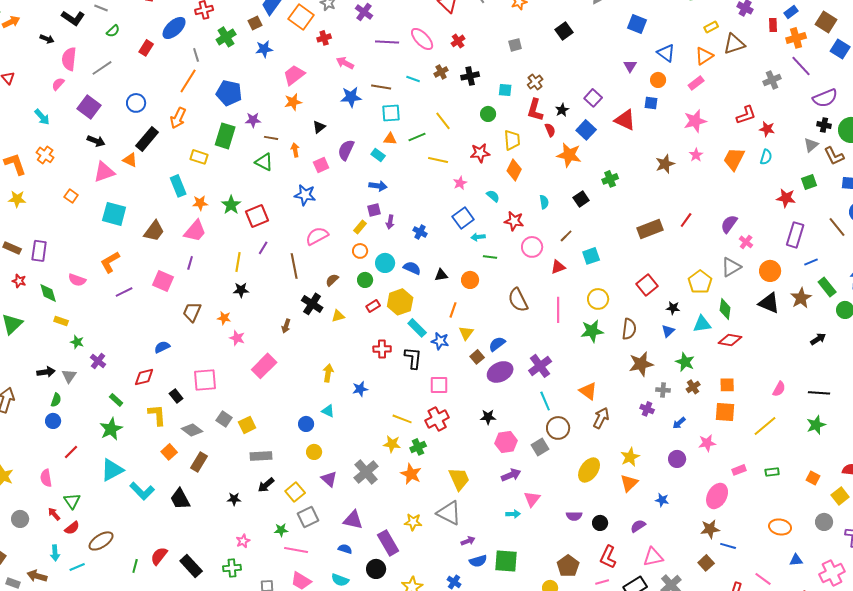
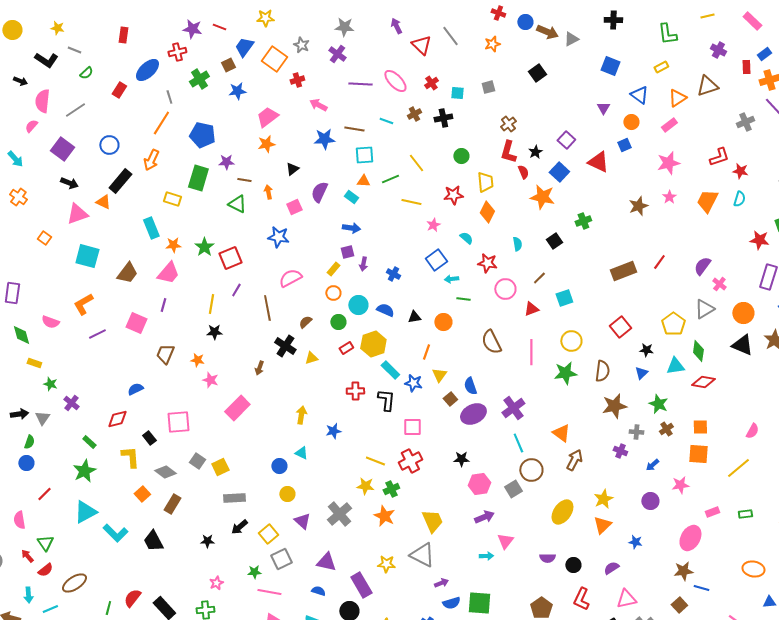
yellow rectangle: (711, 27) -> (661, 67), moved
cyan square: (505, 90) -> (457, 93), moved
blue square: (651, 103) -> (624, 145), turned -32
blue semicircle: (497, 344) -> (470, 386), turned -72

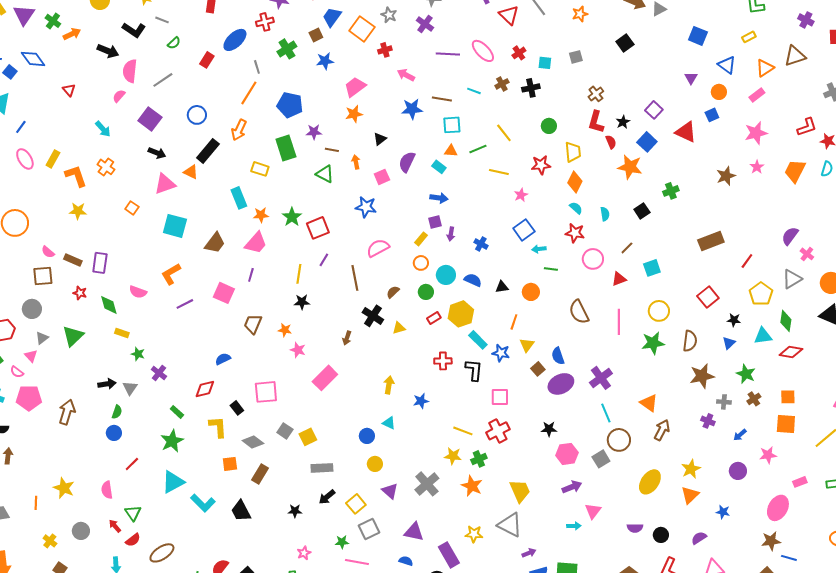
black arrow: (20, 81) -> (108, 51), size x1.5
green rectangle: (198, 178) -> (286, 148), turned -35
cyan semicircle: (466, 238) -> (576, 208), moved
red line: (659, 262) -> (747, 261), moved
orange square: (142, 494) -> (230, 464), turned 35

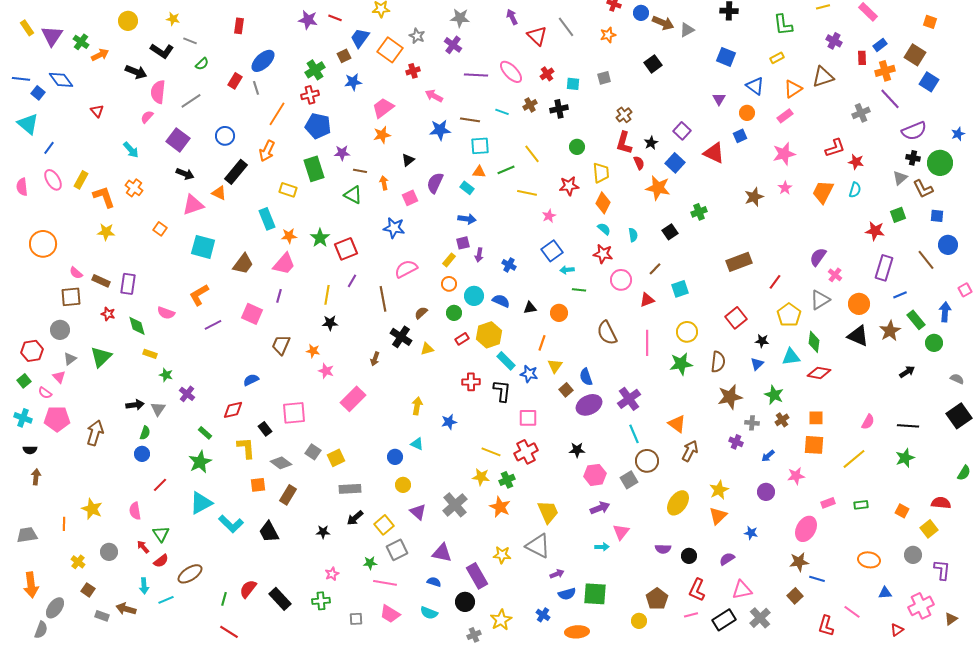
red cross: (265, 22) -> (310, 95), moved
gray line: (257, 67) -> (256, 88), moved

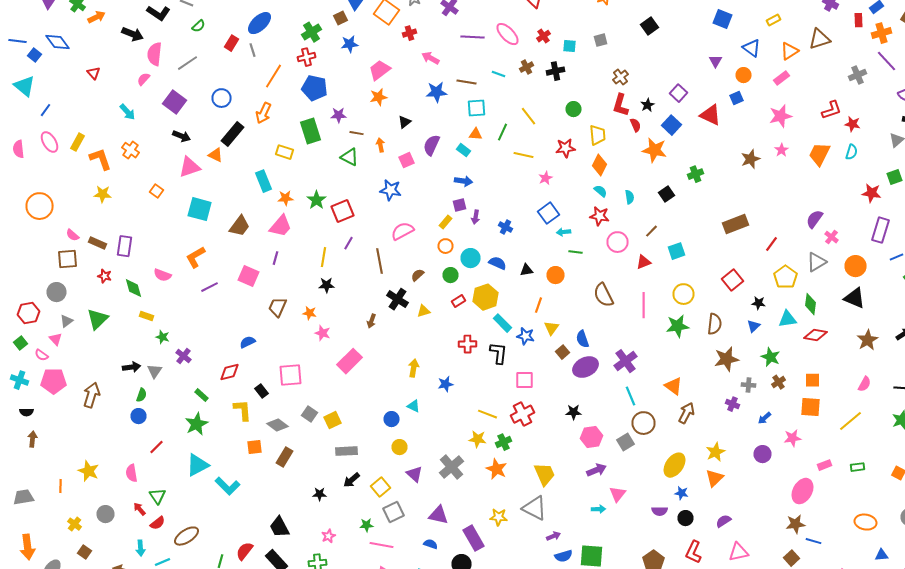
green line: (506, 170) -> (502, 132), turned -42
brown star: (890, 331) -> (868, 340), moved
black trapezoid: (269, 532) -> (280, 527), moved
blue star: (751, 533) -> (682, 493), moved

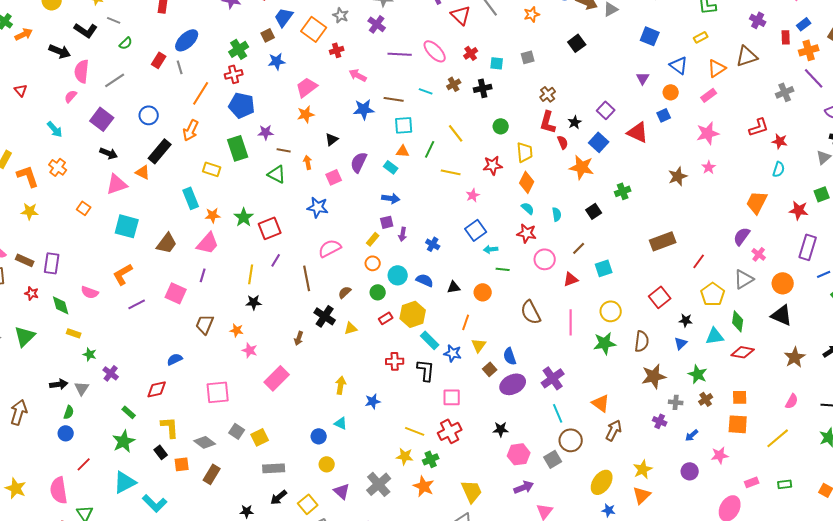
orange trapezoid: (820, 154) -> (757, 202), moved
black rectangle: (262, 391) -> (161, 452), moved
pink semicircle: (132, 473) -> (59, 490), size x1.5

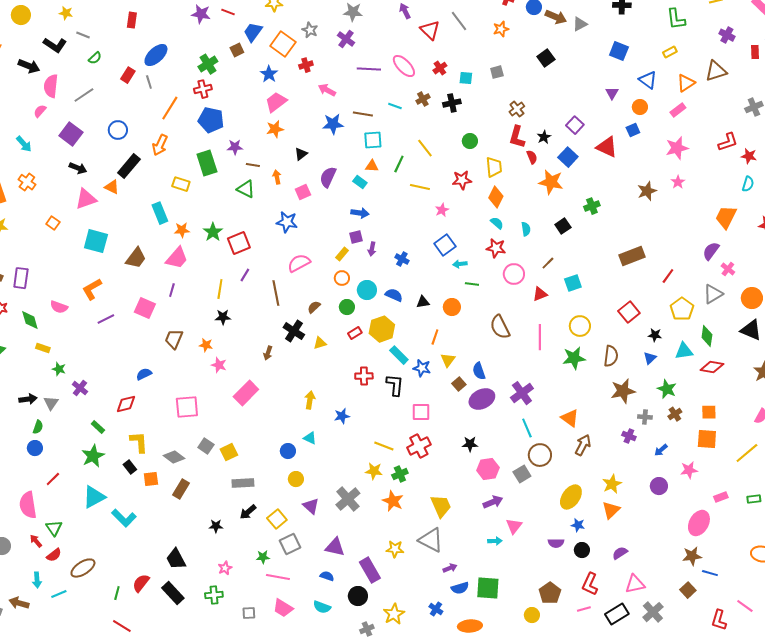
blue star: (277, 61) -> (269, 74), moved, turned -30

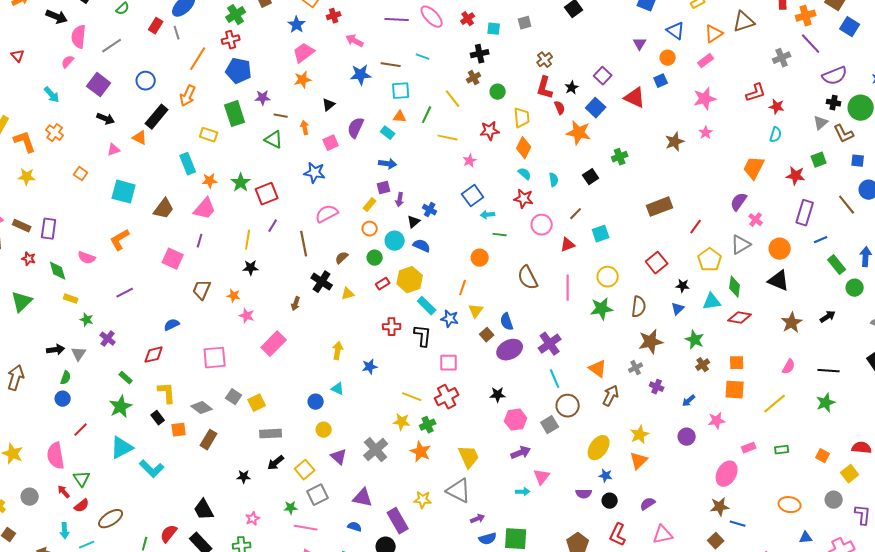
brown cross: (423, 99) -> (474, 78), moved
pink triangle: (86, 199) -> (114, 150), size x0.6
black triangle: (423, 302) -> (414, 222), moved, turned -32
purple line: (106, 319) -> (125, 293), moved
gray cross: (645, 417) -> (636, 368), moved, turned -32

